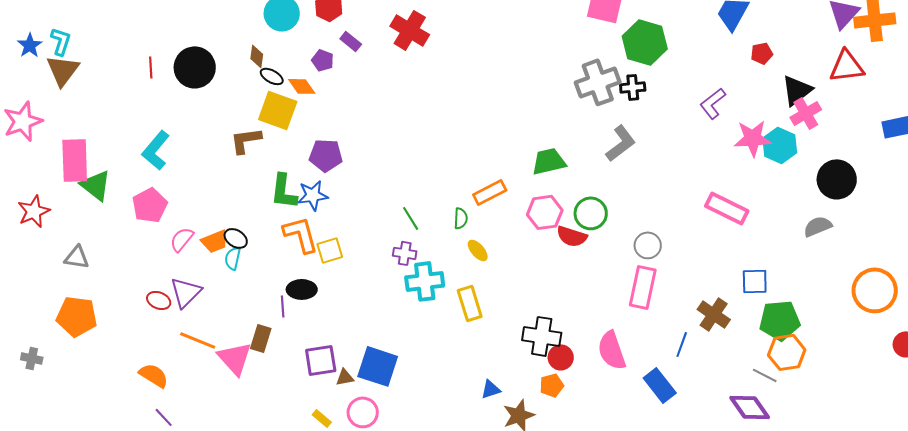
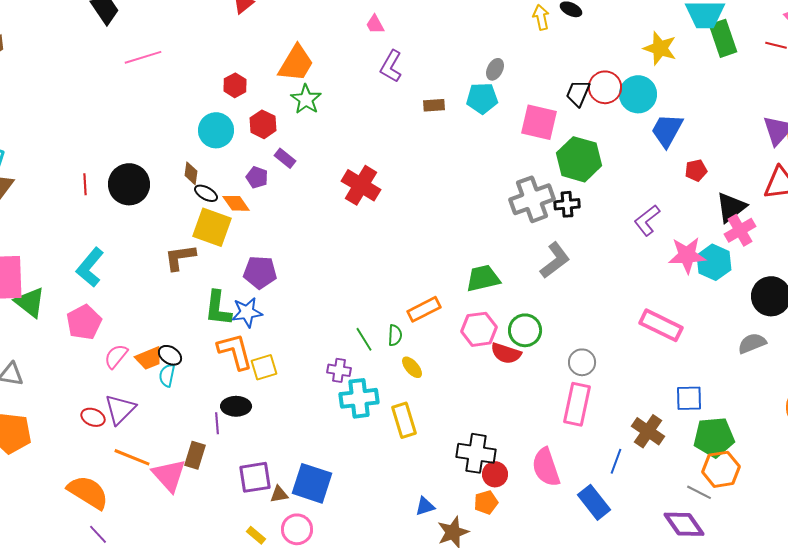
red cross: (410, 30) -> (361, 185), moved
green line: (411, 218) -> (364, 339), moved
orange semicircle: (154, 375) -> (88, 492), size x1.4

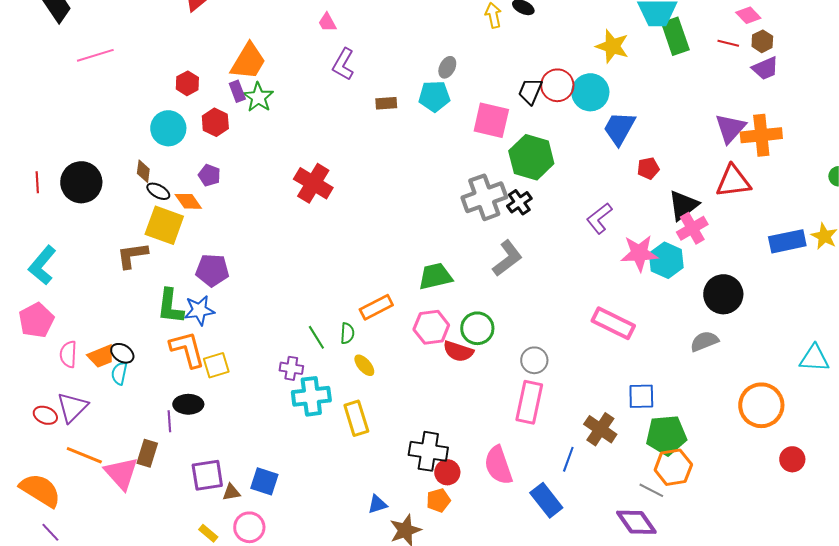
purple rectangle: (285, 158) -> (237, 91), moved, turned 30
black cross: (567, 204) -> (519, 202), turned -30
pink semicircle: (116, 356) -> (68, 354), turned -36
blue square: (312, 483) -> (264, 481), size x0.7

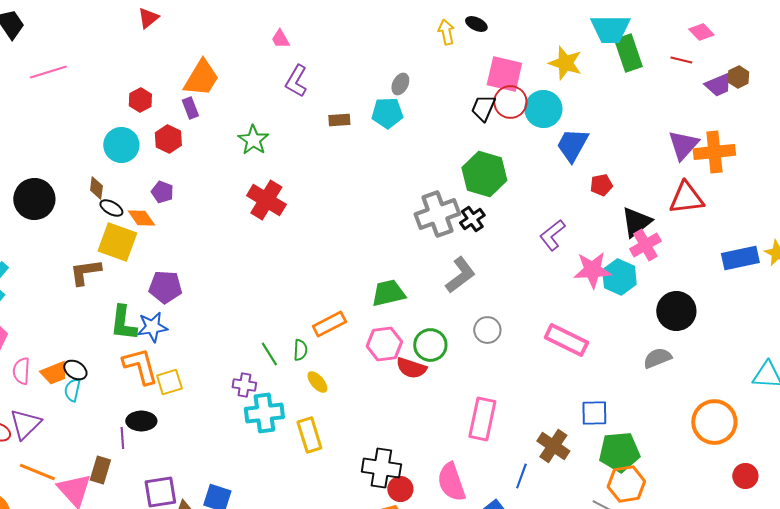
brown hexagon: (762, 41) -> (738, 77), moved
green star: (258, 97) -> (253, 140), moved
pink square: (491, 120) -> (504, 74), moved
gray circle: (534, 360) -> (487, 330), moved

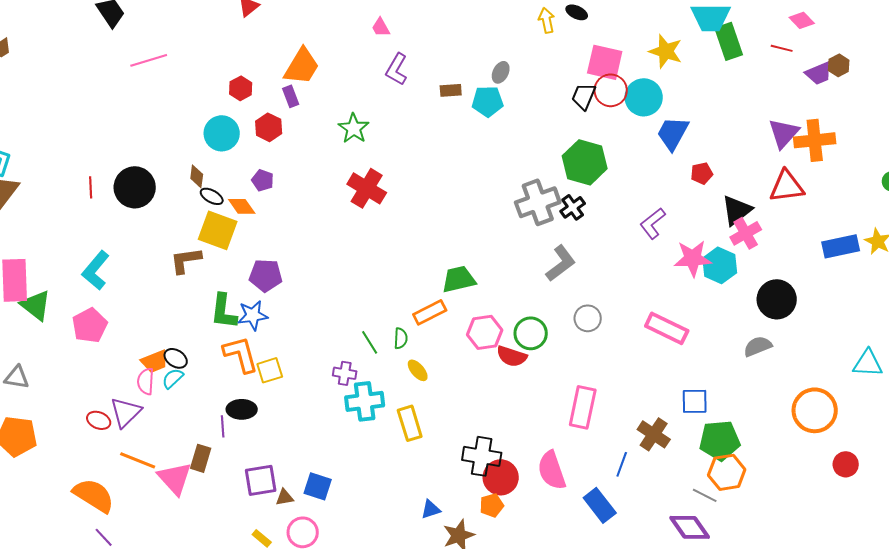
brown rectangle: (339, 120) -> (451, 90), moved
green trapezoid: (388, 293) -> (459, 279), moved
pink semicircle: (21, 371) -> (146, 381), moved
cyan semicircle: (72, 390) -> (173, 378), turned 35
red circle: (400, 489) -> (501, 477), size x1.4

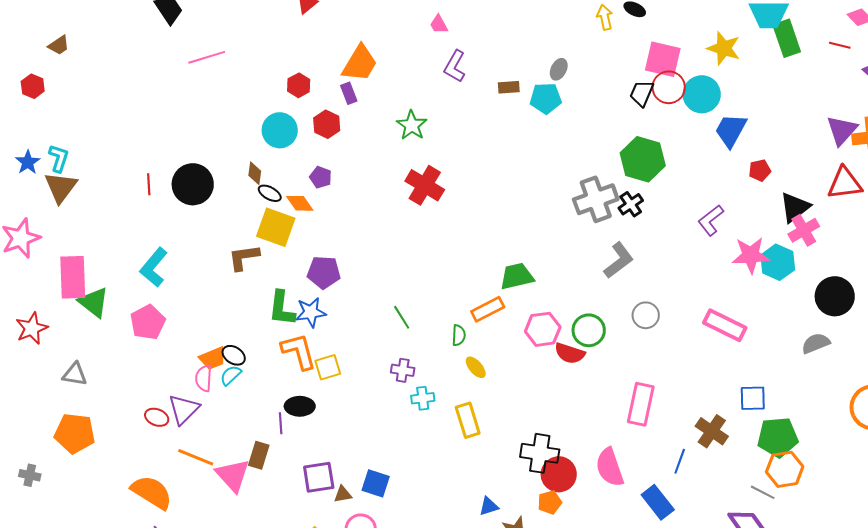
green line: (370, 342) -> (402, 317), moved
cyan cross: (365, 401) -> (423, 398), size x0.6

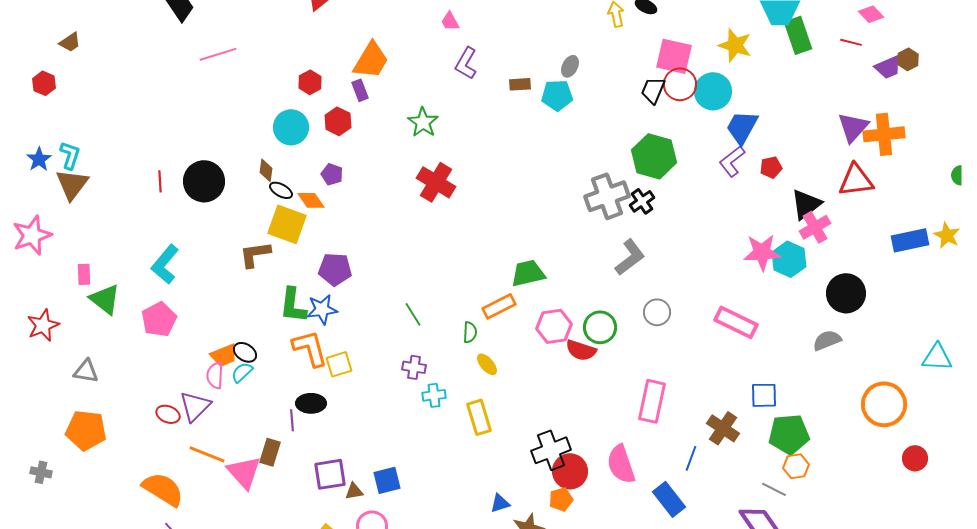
purple L-shape: (711, 220) -> (732, 161), moved
pink rectangle: (73, 277) -> (84, 274), size x0.5
black cross: (540, 453) -> (551, 450), turned -30
orange hexagon: (785, 469) -> (796, 466), size x0.7
blue square: (376, 483) -> (387, 480), turned -32

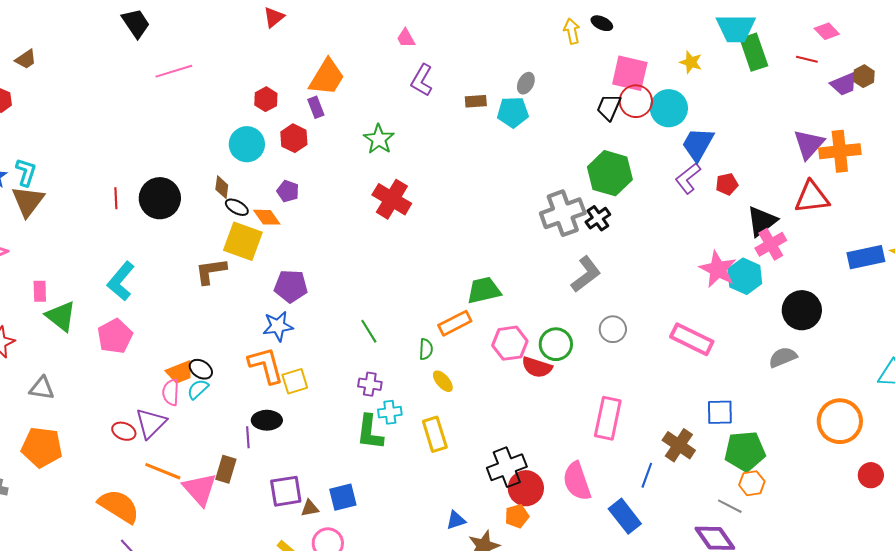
yellow star: (735, 45) -> (691, 62), size x0.7
pink star: (762, 252) -> (718, 269), turned 30
green L-shape: (293, 305) -> (370, 432), moved

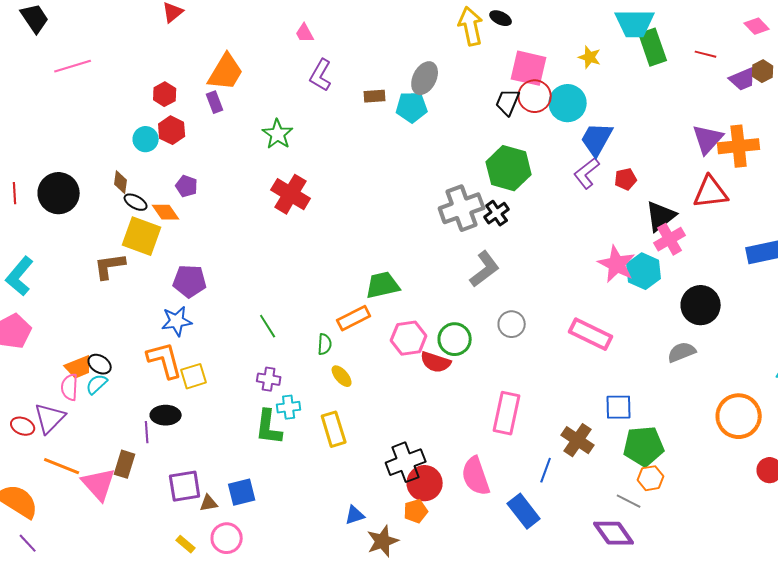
yellow arrow: (572, 31) -> (471, 26), size x1.5
pink diamond: (827, 31) -> (757, 26), moved
gray ellipse: (526, 83) -> (425, 78), size x1.5
red hexagon: (294, 138) -> (172, 130), moved
cyan circle: (247, 144) -> (146, 139), size x0.7

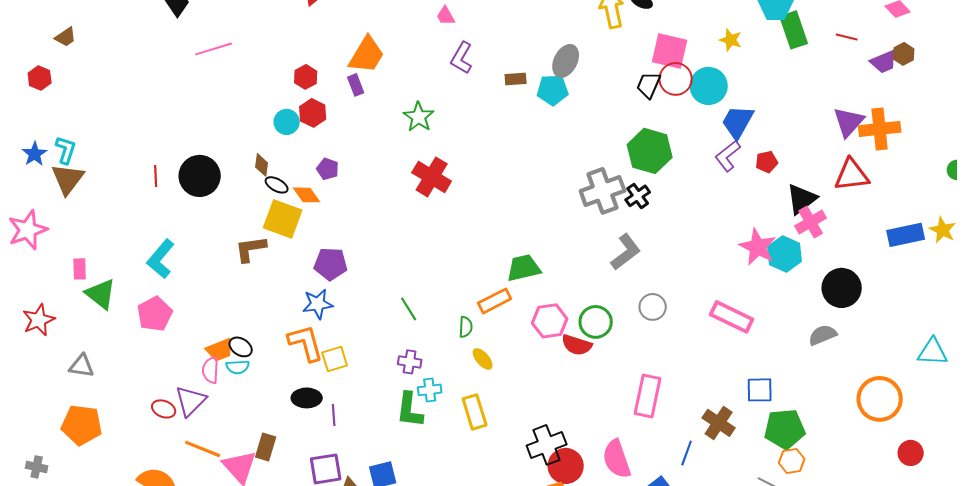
cyan semicircle: (97, 384) -> (238, 367), turned -140
purple line: (147, 432) -> (334, 415), moved

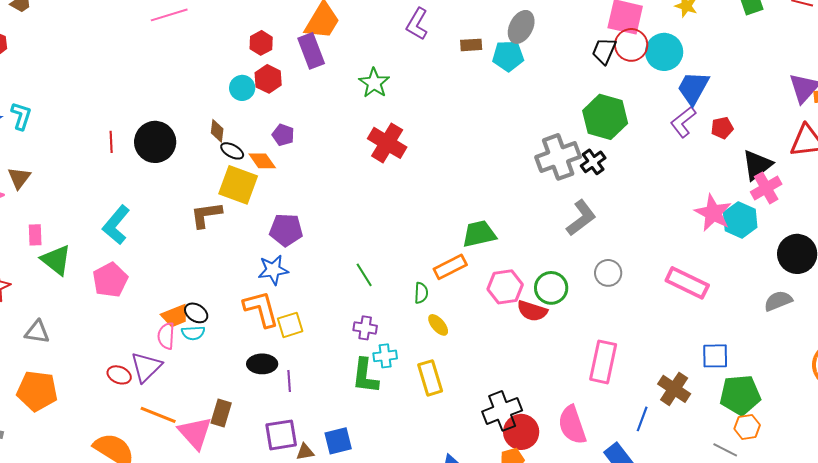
purple rectangle: (356, 85) -> (311, 51), size x1.6
brown triangle: (68, 179) -> (19, 178), moved, size x0.7

